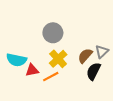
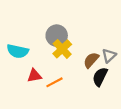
yellow cross: (58, 59) -> (62, 49), moved
cyan semicircle: (16, 60) -> (18, 51), moved

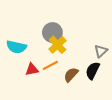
brown semicircle: (91, 60) -> (71, 75), moved
orange line: (54, 82) -> (50, 65), moved

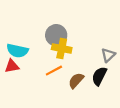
yellow cross: (58, 45) -> (62, 48), turned -36
red triangle: (32, 70) -> (12, 66), moved

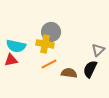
yellow cross: (62, 48) -> (45, 44), moved
brown semicircle: (76, 81) -> (69, 73), turned 56

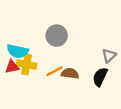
yellow cross: (45, 44) -> (27, 65), moved
brown semicircle: (69, 73) -> (70, 73), moved

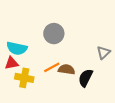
yellow cross: (27, 65) -> (24, 78), moved
black semicircle: (100, 77) -> (86, 78), moved

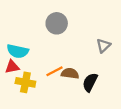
gray circle: (54, 34) -> (57, 23), moved
gray triangle: (103, 53) -> (103, 46), moved

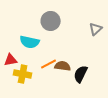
gray triangle: (103, 46) -> (96, 29), moved
cyan semicircle: (18, 51) -> (30, 42), moved

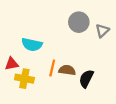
gray circle: (51, 21) -> (79, 22), moved
orange line: (49, 64) -> (52, 68), turned -49

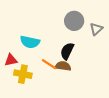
orange line: (52, 68) -> (49, 64), turned -70
black semicircle: (86, 79) -> (67, 51), moved

